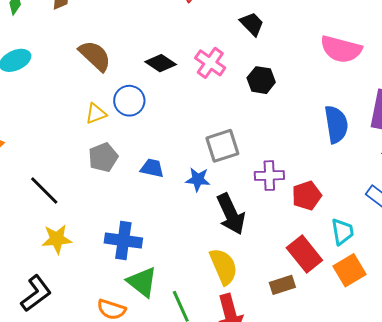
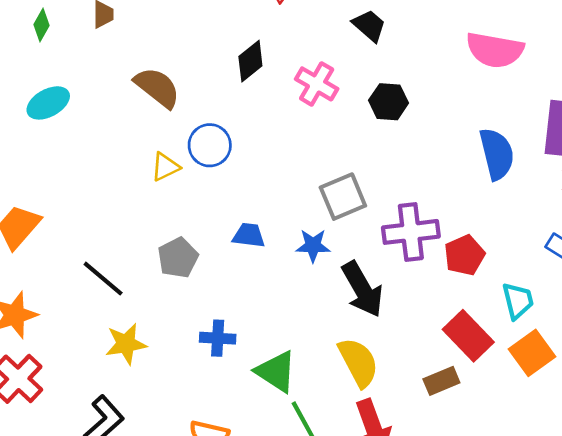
black diamond: (161, 63) -> (250, 61), moved, turned -68
gray pentagon: (103, 157) -> (178, 258), moved
purple cross: (269, 176) -> (411, 232), size x1.4
blue cross: (123, 240) -> (218, 338), size x0.7
green triangle: (142, 282) -> (276, 371), moved

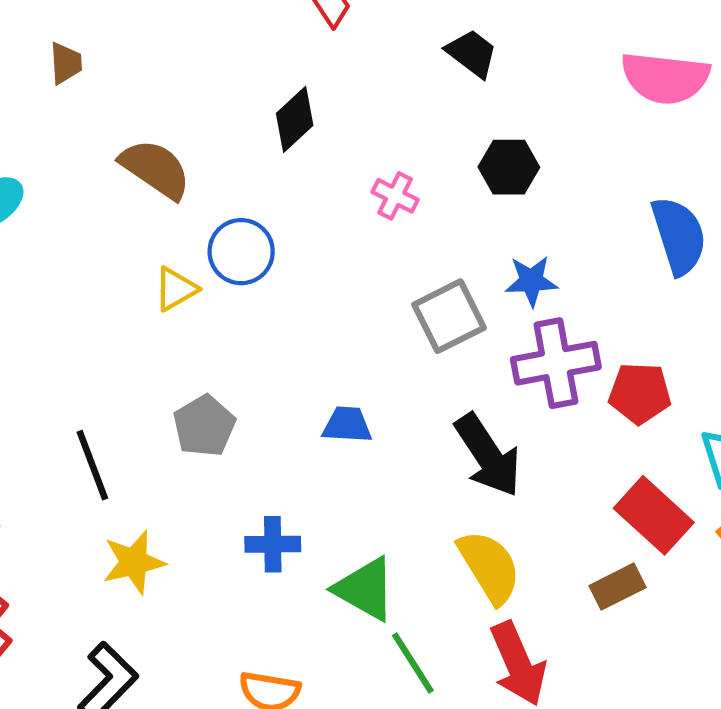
pink cross: (317, 84) -> (395, 196), moved, size x0.7
blue trapezoid: (249, 235) -> (347, 425), moved
blue star: (313, 246) -> (531, 281), moved
red pentagon: (464, 255) -> (640, 393), turned 30
black line: (103, 279) -> (92, 465), turned 33

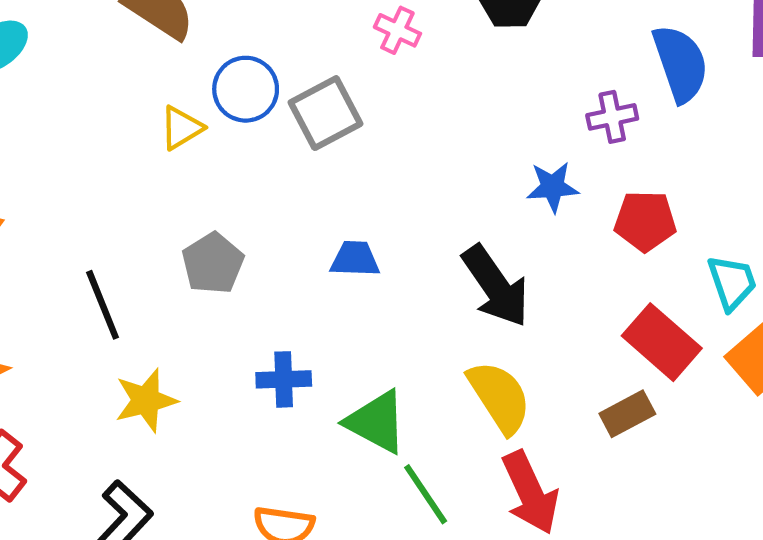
blue star: (531, 281) -> (553, 187), moved
gray square: (449, 316) -> (325, 113), moved
purple cross: (556, 363) -> (612, 117), moved, size x0.6

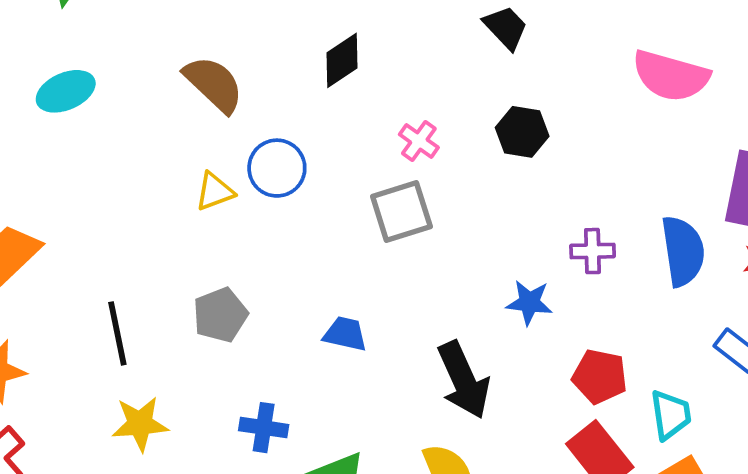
blue semicircle: (680, 64) -> (683, 251), moved
gray square: (325, 113) -> (401, 212), moved
red pentagon: (645, 221) -> (600, 376), moved

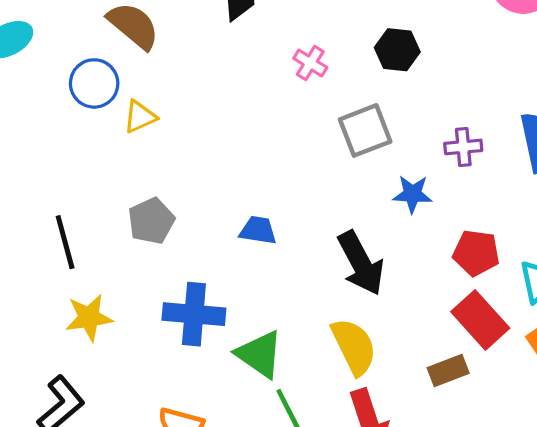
blue circle: (277, 168) -> (94, 83), moved
gray square: (401, 212) -> (365, 130), moved
blue cross: (264, 428) -> (194, 314), size x1.5

